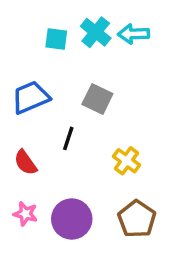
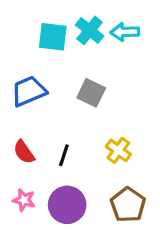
cyan square: (56, 39) -> (53, 37), size x1.4
black line: (68, 138) -> (64, 155), moved

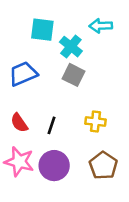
cyan cross: (90, 30) -> (71, 47), moved
yellow cross: (118, 150) -> (95, 122), turned -30
pink star: (24, 200) -> (19, 162), size x1.6

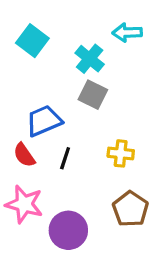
cyan square: (42, 30) -> (32, 41), moved, turned 30
blue trapezoid: (23, 74) -> (44, 121), moved
purple circle: (54, 166) -> (68, 230), moved

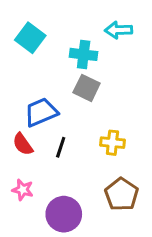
cyan cross: (90, 59) -> (84, 54), turned -32
pink star: (24, 204) -> (23, 190), size x0.6

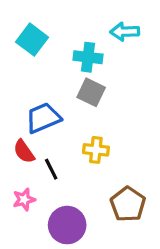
yellow cross: (112, 143) -> (96, 150), moved
black line: (61, 147) -> (51, 169), moved, turned -45
pink star: (23, 190) -> (24, 199), turned -30

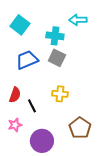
blue trapezoid: (43, 118) -> (27, 60), moved
red semicircle: (24, 151) -> (15, 95), turned -126

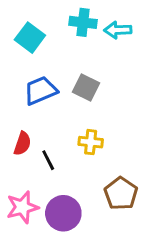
cyan cross: (55, 36) -> (83, 22), moved
pink star: (15, 125) -> (22, 207), moved, size x1.5

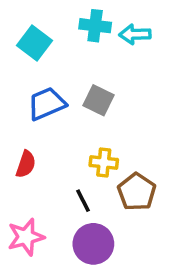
black line: (48, 160) -> (83, 201), moved
brown pentagon: (121, 194) -> (137, 192), moved
purple circle: (63, 213) -> (93, 244), moved

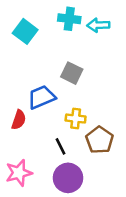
blue trapezoid: (47, 104) -> (41, 97), moved

